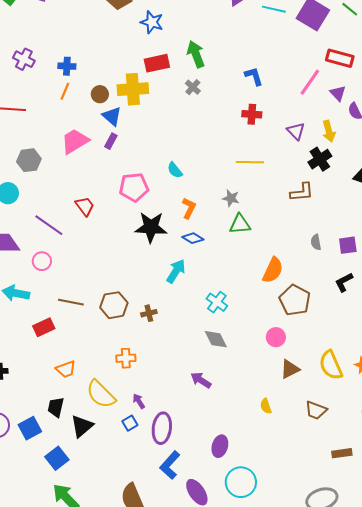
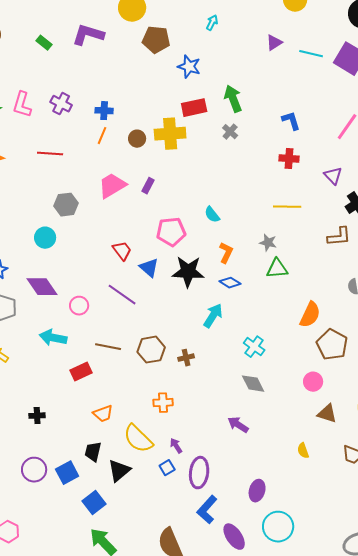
blue triangle: (112, 116) -> (149, 268), moved
purple line: (49, 225) -> (122, 295), moved
brown triangle: (290, 369) -> (327, 414), turned 45

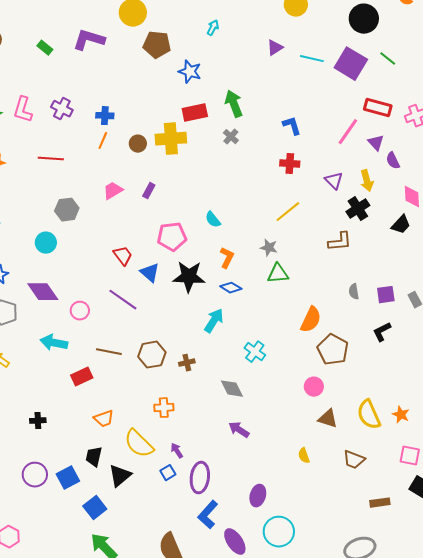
pink trapezoid: (112, 186) -> (113, 191), size x0.7
yellow line: (287, 207) -> (288, 212), turned -40
gray diamond: (253, 384) -> (232, 389), moved

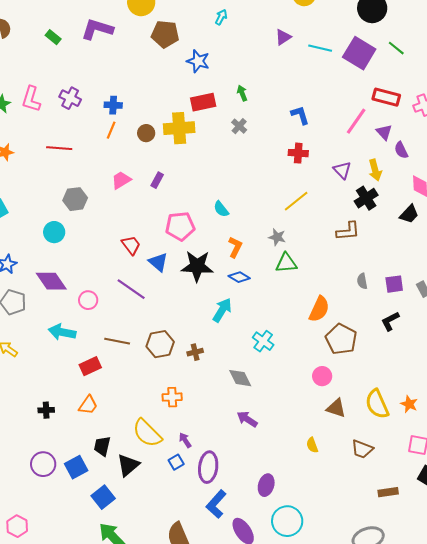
green arrow: (234, 104) -> (242, 93), size x0.6
orange trapezoid: (104, 419) -> (88, 405), moved, turned -35

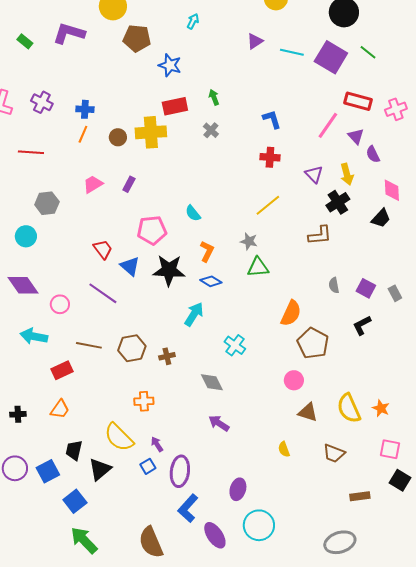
purple square: (394, 284) -> (366, 288), turned 36

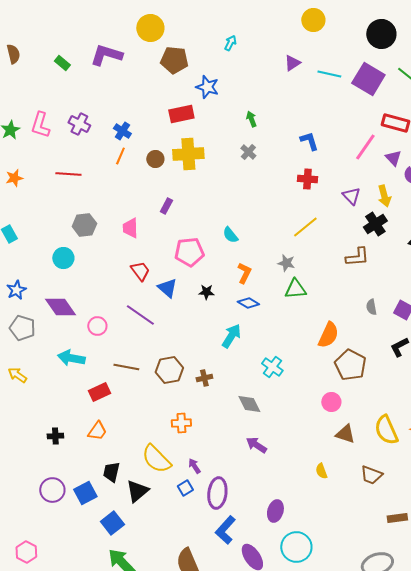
red rectangle: (175, 106) -> (181, 114), moved
blue cross: (85, 109) -> (122, 131), turned 30
pink trapezoid: (93, 184) -> (130, 228), moved, turned -60
black star: (169, 270) -> (206, 292), size x0.5

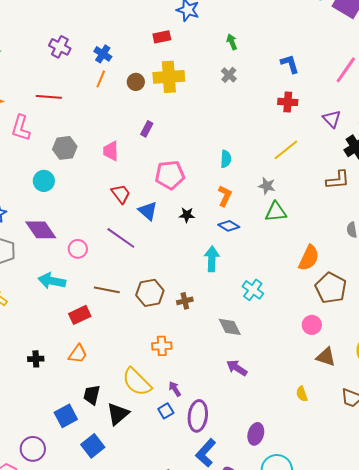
red rectangle: (181, 114) -> (162, 37), size x0.7
pink L-shape: (40, 125) -> (21, 128), moved
cyan semicircle: (230, 235) -> (226, 159), moved, turned -138
cyan arrow: (231, 336) -> (212, 259), turned -30
purple circle: (52, 490) -> (33, 449), moved

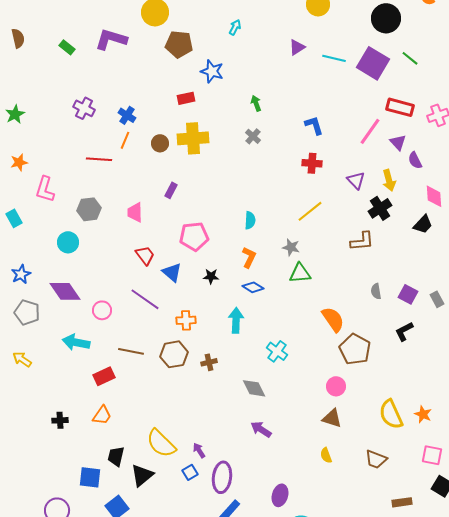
red line: (49, 97) -> (99, 159), moved
orange semicircle: (309, 258) -> (333, 319), turned -60
orange cross: (162, 346) -> (186, 320), moved
brown triangle: (326, 357) -> (332, 418), moved
blue square: (66, 416) -> (90, 477), turned 35

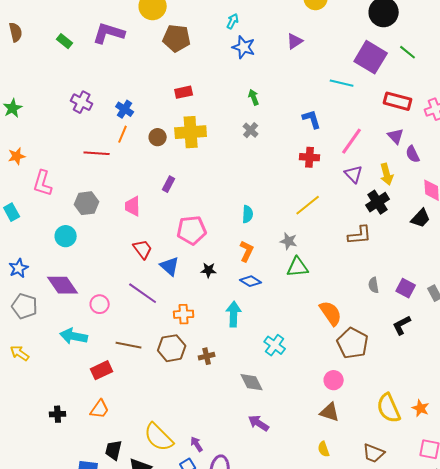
cyan line: (334, 58) -> (342, 83), moved
blue star: (212, 71) -> (244, 47), moved
pink line: (370, 131) -> (352, 141), moved

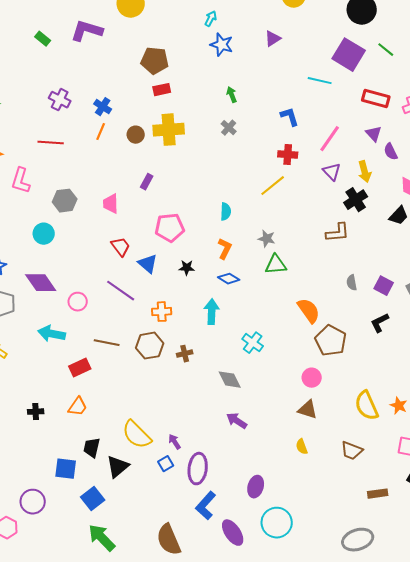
brown pentagon: (177, 38) -> (155, 61), moved
red line: (97, 153) -> (51, 143), moved
yellow line: (308, 205) -> (273, 186), moved

